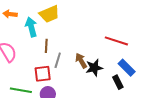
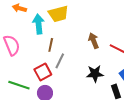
brown arrow: (81, 61) -> (94, 41), moved
red square: (43, 74) -> (43, 72), turned -30

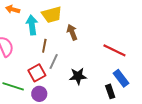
brown arrow: (94, 41) -> (72, 32), moved
black star: (95, 74) -> (78, 76), moved

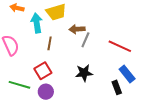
brown arrow: (72, 32) -> (77, 29), turned -70
gray line: (54, 62) -> (85, 40), moved

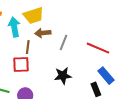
brown arrow: (77, 29) -> (43, 33), moved
red square: (43, 71) -> (21, 65), moved, turned 30

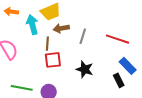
red square: (21, 65) -> (53, 60), moved
black star: (63, 76) -> (85, 69), turned 30

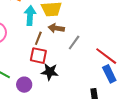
blue rectangle: (128, 66) -> (109, 74), moved
black star: (85, 69) -> (50, 72), moved, turned -30

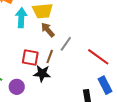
brown arrow: (56, 28) -> (48, 30), turned 42
brown line: (38, 38) -> (50, 56), moved
blue rectangle: (109, 74) -> (105, 85), moved

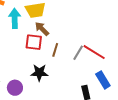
gray line: (66, 44) -> (78, 53), moved
brown line: (50, 56) -> (55, 50), moved
red square: (30, 58) -> (34, 42), moved

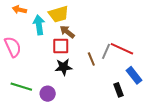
brown line: (55, 50) -> (91, 59), moved, turned -32
black star: (39, 73) -> (64, 67), moved

